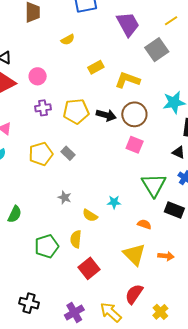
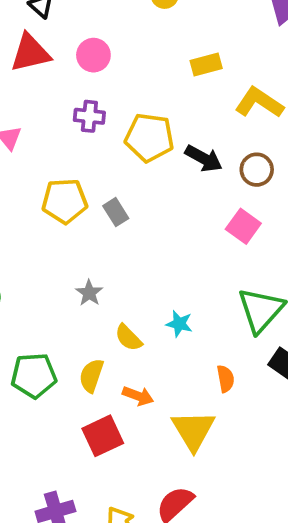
brown circle: (134, 114) -> (257, 170), size x0.7
orange semicircle: (144, 224) -> (226, 379), turned 48
orange arrow: (166, 256) -> (138, 396), moved

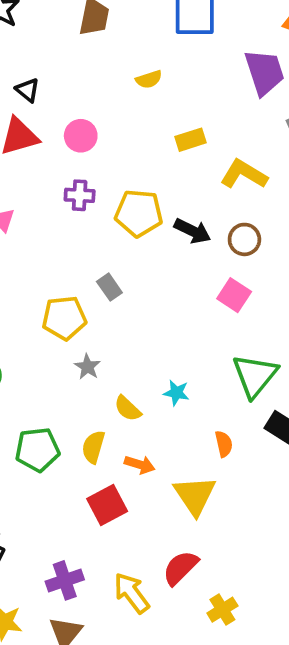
yellow pentagon: (65, 201) -> (64, 318), moved

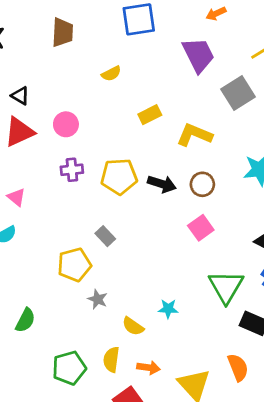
pink square: (234, 295) -> (201, 228), turned 30
orange semicircle: (224, 444) -> (238, 367), moved, size x1.4

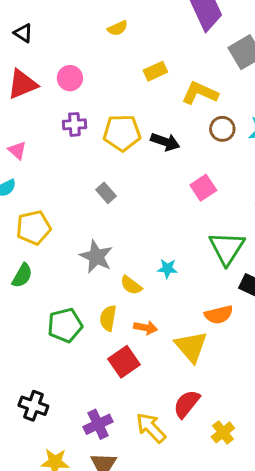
black triangle: (20, 96) -> (23, 33), moved
brown circle: (202, 184) -> (222, 129), moved
yellow pentagon: (74, 265) -> (34, 228), moved
gray star: (98, 299) -> (96, 257), size x1.6
orange semicircle: (238, 367) -> (219, 315), moved, turned 96

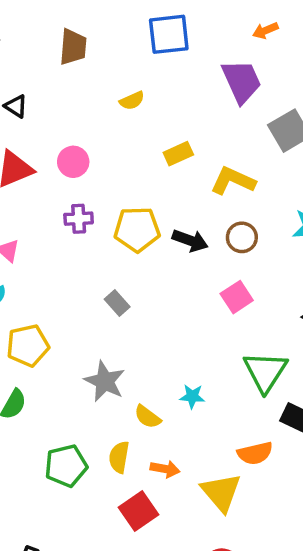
brown circle: (222, 129) -> (242, 237), moved

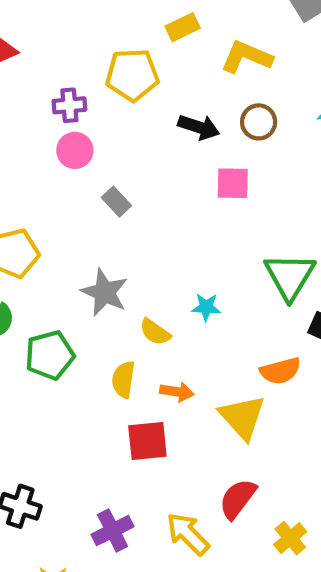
pink circle: (73, 162) -> (75, 150), moved
yellow pentagon: (137, 229) -> (132, 75), moved
pink square: (237, 297) -> (233, 183), moved, turned 36
green pentagon: (66, 466) -> (50, 355), moved
red square: (139, 511) -> (147, 441), turned 30

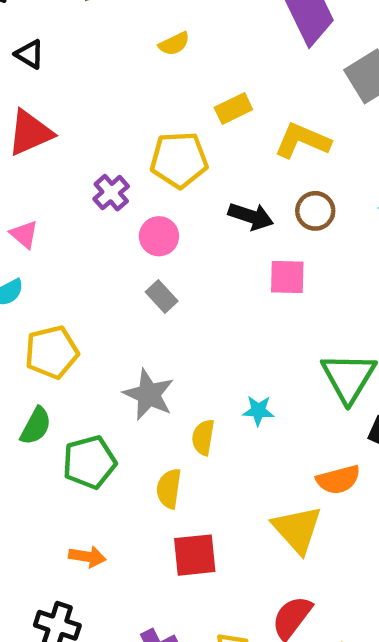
purple cross: (69, 105) -> (111, 193), turned -36
pink circle: (75, 150) -> (159, 236), moved
yellow semicircle: (155, 332) -> (203, 437), turned 64
orange arrow: (177, 392) -> (87, 557), moved

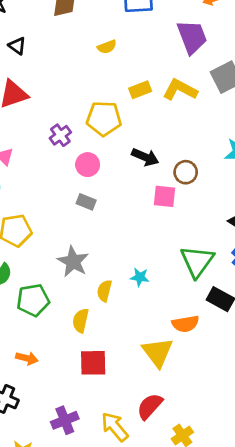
yellow L-shape: (302, 141) -> (180, 90), moved
brown circle: (315, 211) -> (186, 172), moved
gray rectangle: (162, 296) -> (86, 202), turned -30

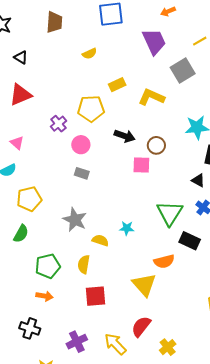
yellow L-shape: (180, 90) -> (151, 97), moved
yellow semicircle: (104, 291) -> (100, 240), turned 98
green pentagon: (33, 300) -> (48, 266), moved

